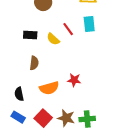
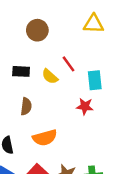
cyan rectangle: (89, 24) -> (95, 80), moved
red star: (74, 80) -> (85, 106), moved

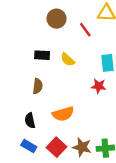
red line: (69, 64) -> (85, 30), moved
brown semicircle: (26, 106) -> (38, 86), moved

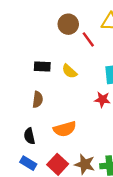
brown circle: (57, 19) -> (68, 24), moved

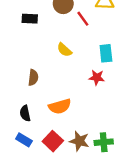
black rectangle: (42, 67) -> (30, 19), moved

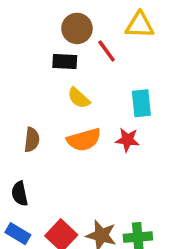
black rectangle: (30, 19) -> (65, 61), moved
orange semicircle: (60, 106) -> (84, 140), moved

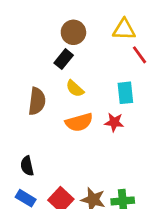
red line: (107, 51) -> (140, 55), moved
black rectangle: (65, 61) -> (64, 59), turned -54
brown semicircle: (32, 140) -> (37, 101), moved, size x1.4

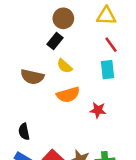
red line: (140, 55) -> (111, 45), moved
brown semicircle: (37, 101) -> (32, 77), turned 95
red star: (114, 122) -> (98, 110), moved

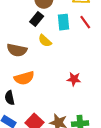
cyan rectangle: (107, 70) -> (64, 22), moved
orange semicircle: (68, 95) -> (24, 78), moved

